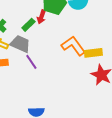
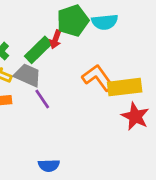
green rectangle: (28, 25) -> (38, 50), size x1.5
yellow rectangle: (93, 53) -> (125, 87), size x1.4

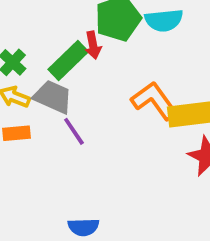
red arrow: (56, 39) -> (93, 45), turned -30

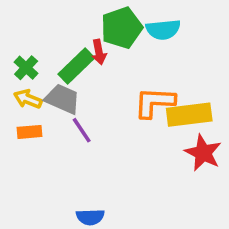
orange L-shape: (154, 101) -> (155, 102), turned -51

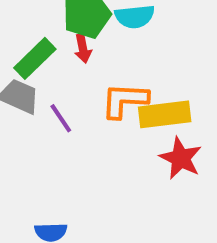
red arrow: (99, 52) -> (83, 48), moved
purple line: (82, 130) -> (61, 118), moved

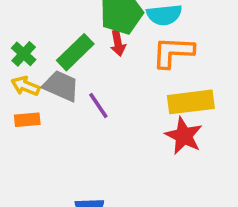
orange L-shape: (125, 100) -> (173, 52), moved
red star: (181, 158) -> (184, 136), moved

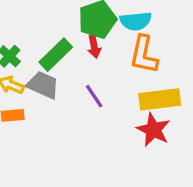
orange L-shape: (173, 52) -> (144, 55), turned -81
purple line: (98, 106) -> (94, 96), moved

